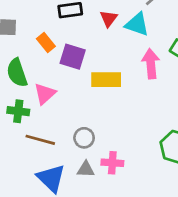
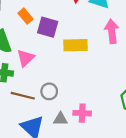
gray circle: (84, 138) -> (49, 91), moved

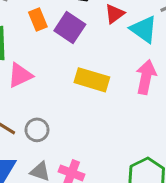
purple square: (48, 27) -> (70, 28), moved

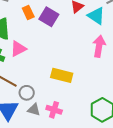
yellow rectangle: (92, 80) -> (62, 75), moved
gray circle: (37, 130) -> (27, 93), moved

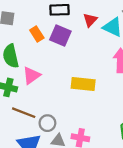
yellow rectangle: (62, 75) -> (83, 84), moved

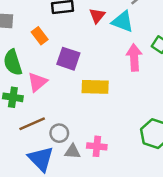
purple square: (60, 36) -> (68, 59), moved
brown line: (24, 113) -> (32, 124), turned -40

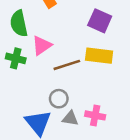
purple square: (68, 59) -> (100, 21), moved
brown line: (32, 124) -> (67, 65), moved

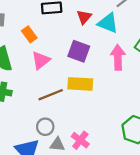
pink triangle: (42, 45) -> (41, 60), moved
pink cross: (95, 115) -> (80, 140), turned 30

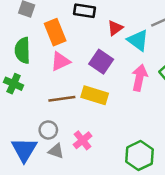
orange rectangle: (29, 34) -> (55, 32), size x1.5
pink cross: (80, 140) -> (83, 140), moved

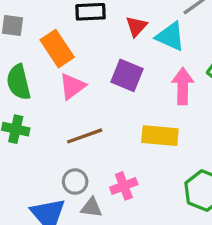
yellow rectangle: (95, 95) -> (160, 136), moved
pink cross: (83, 140) -> (124, 186), turned 30

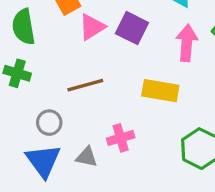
pink triangle: (72, 86) -> (92, 27), moved
gray circle: (75, 182) -> (49, 123), moved

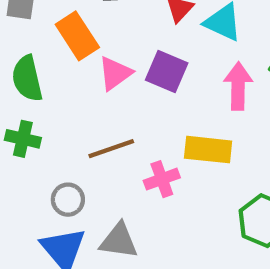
pink cross: (121, 138) -> (162, 179), moved
gray triangle: (87, 157) -> (119, 241), size x1.4

